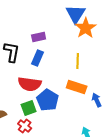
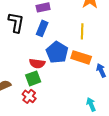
red semicircle: (30, 84) -> (37, 63), moved, size x0.7
blue pentagon: (48, 100) -> (57, 52), moved

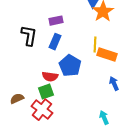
orange rectangle: (81, 57) -> (107, 55), moved
red cross: (29, 96) -> (42, 110), size x1.5

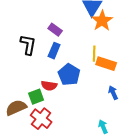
purple rectangle: (56, 21) -> (55, 30), turned 48
green square: (46, 92) -> (36, 97), moved
brown semicircle: (17, 99) -> (16, 108), size x1.5

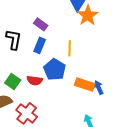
yellow line: (94, 54) -> (70, 48), moved
orange rectangle: (106, 64) -> (85, 84), moved
green square: (36, 97) -> (13, 81), moved, turned -35

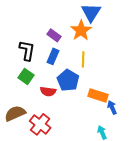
orange star: (88, 15) -> (81, 30), moved
green square: (13, 81) -> (26, 76), moved
blue arrow: (99, 87) -> (112, 107), moved

